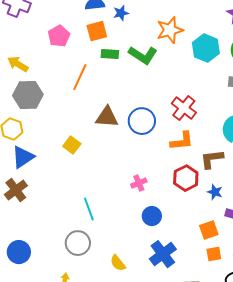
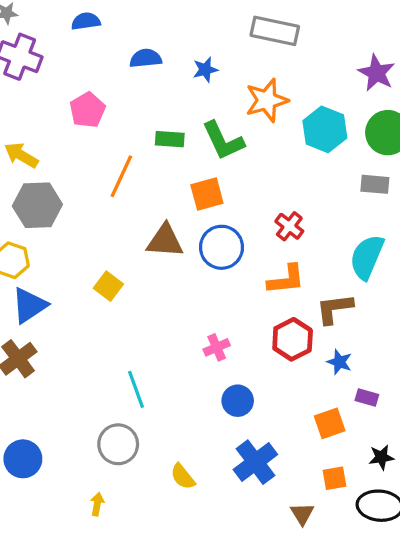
blue star: (121, 13) -> (205, 70), moved
orange square: (97, 31) -> (207, 194), moved
green L-shape: (143, 55) -> (223, 141), turned 32
red cross: (184, 108) -> (289, 226), size x0.7
orange square: (214, 254) -> (335, 478), moved

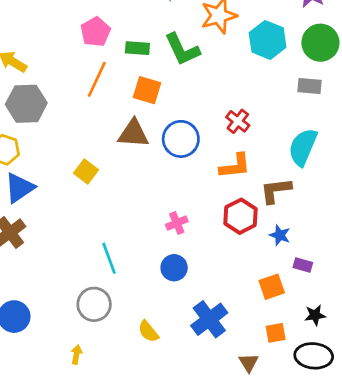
pink pentagon: (87, 110) -> (95, 32), moved
orange square: (207, 194) -> (147, 90), moved, turned 32
blue circle: (238, 401) -> (174, 268), moved

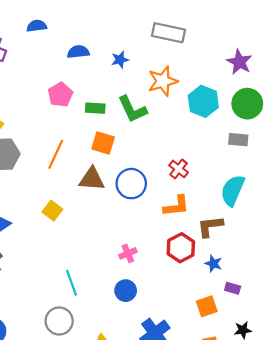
orange line: (97, 79) -> (56, 154), moved

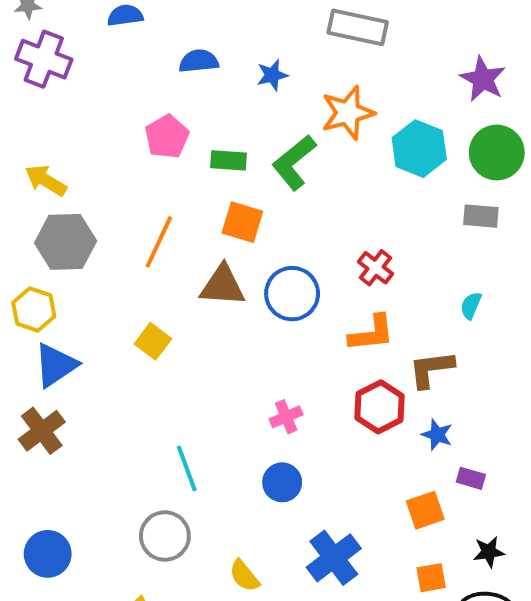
green L-shape: (132, 109) -> (294, 162), turned 76
cyan semicircle: (233, 190) -> (471, 306), size x0.5

